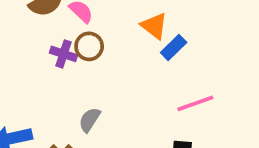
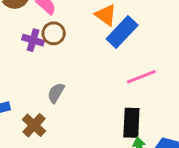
blue rectangle: (174, 48) -> (122, 32), size x1.5

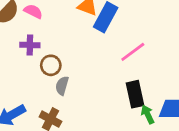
brown circle: (54, 33) -> (51, 65), moved

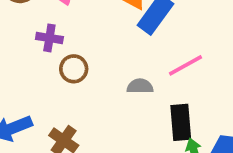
gray semicircle: (62, 86) -> (140, 86), moved, turned 66

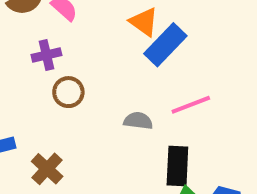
purple cross: (49, 38) -> (46, 55), turned -30

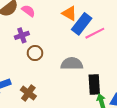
pink line: (191, 105) -> (95, 33), moved
gray semicircle: (138, 121) -> (72, 64), size x1.5

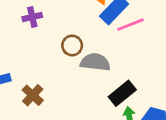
brown circle: (35, 53) -> (72, 45), moved
black rectangle: (94, 85) -> (122, 93), turned 48

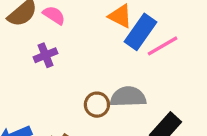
brown circle: (72, 45) -> (97, 105), moved

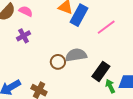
pink line: (163, 46) -> (106, 27), moved

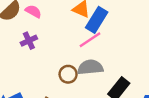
pink line: (106, 27) -> (90, 40), moved

